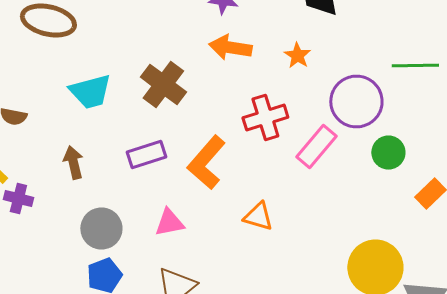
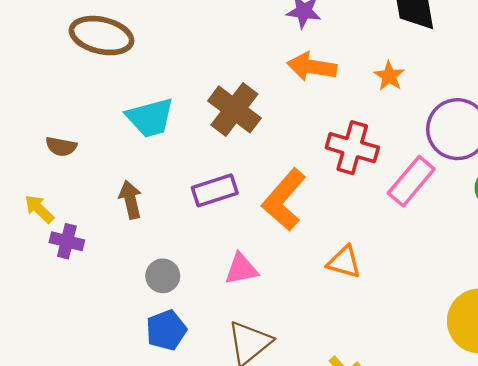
red cross: (265, 118) -> (352, 148), turned 33
gray circle: (101, 228) -> (163, 276), size x0.7

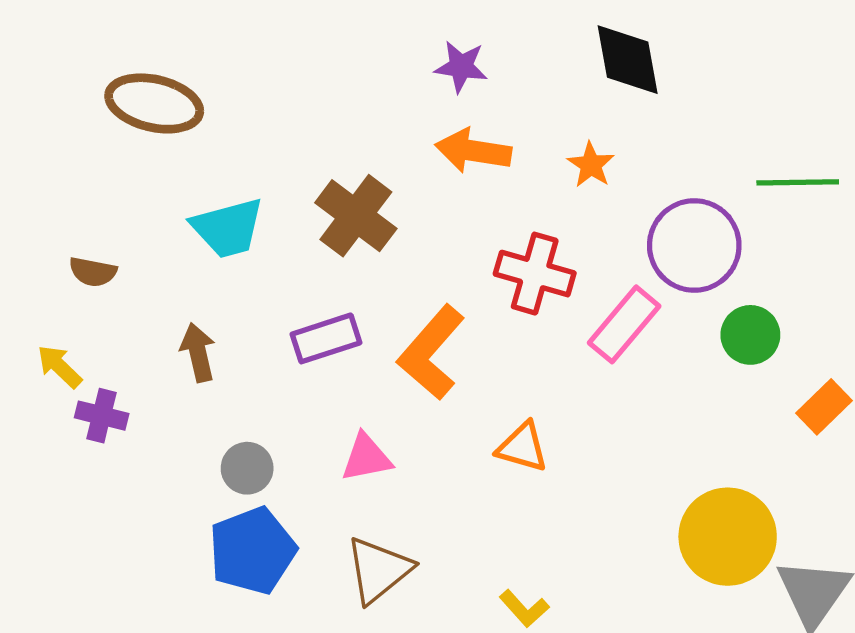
blue pentagon: (166, 330) -> (252, 551), size x1.4

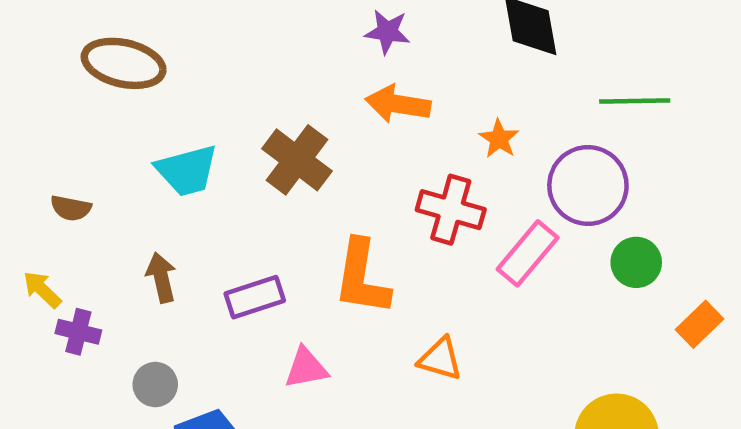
orange star: (591, 165) -> (499, 139), moved
green line: (798, 182) -> (635, 101), moved
purple rectangle: (326, 338) -> (255, 297), moved
orange L-shape: (431, 352) -> (362, 277), turned -32
gray circle: (247, 468) -> (155, 385), moved

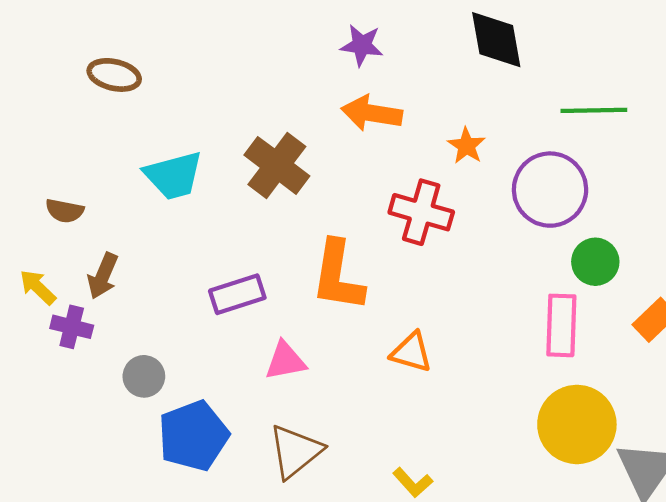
brown ellipse: (124, 63) -> (114, 75), size x0.7
pink rectangle: (528, 253) -> (561, 325), moved, turned -38
brown arrow: (161, 277) -> (103, 276), moved, turned -144

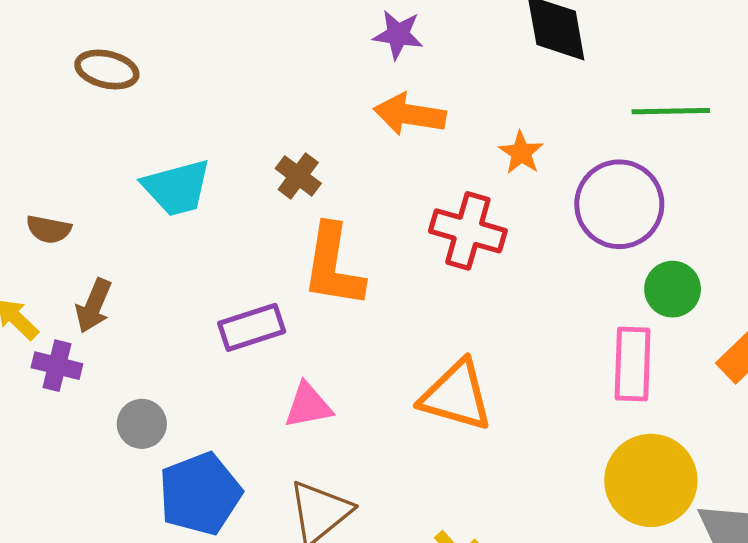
brown cross: (277, 165) -> (298, 176), size x0.6
orange L-shape: (338, 276) -> (333, 266), moved
orange triangle: (411, 352) -> (456, 396), size x1.5

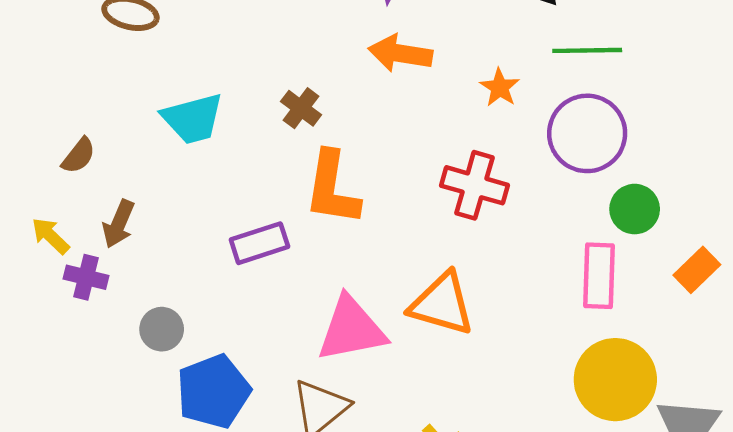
green line: (671, 111) -> (587, 50), moved
brown semicircle: (49, 229) -> (79, 156), turned -63
red cross: (468, 231) -> (474, 185), moved
pink triangle: (308, 406) -> (351, 329), moved, size x1.6

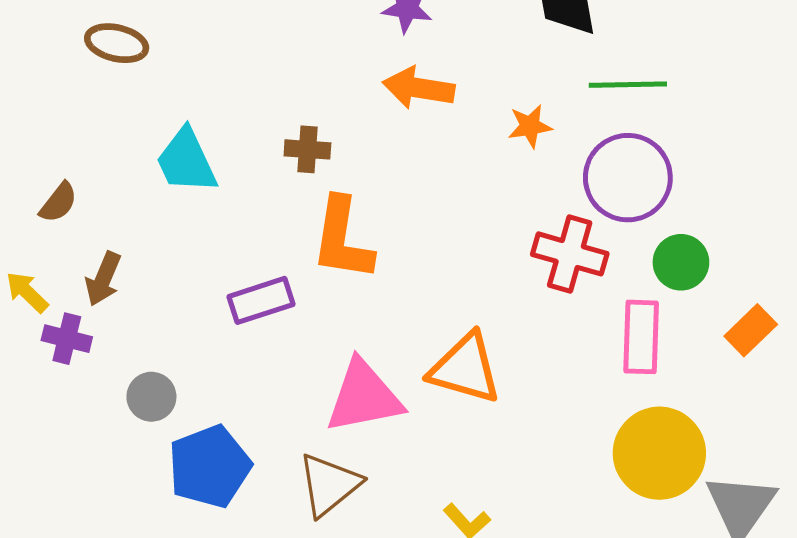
orange star: (500, 87) -> (530, 126), turned 30
brown cross: (301, 108) -> (307, 149), turned -33
cyan trapezoid: (193, 119) -> (186, 161), turned 80
red cross: (474, 185) -> (570, 254), moved

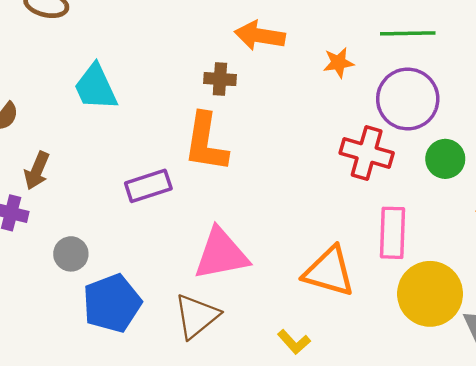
brown cross: (307, 149) -> (220, 79), moved
pink rectangle: (641, 337) -> (392, 233), moved
orange triangle: (465, 368) -> (329, 272), moved

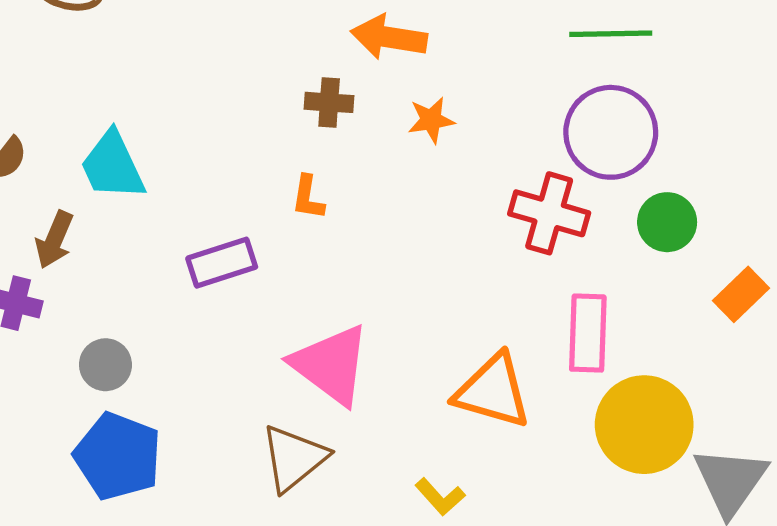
orange star: (338, 63) -> (431, 120), moved
cyan trapezoid: (96, 87) -> (113, 166), moved
orange L-shape: (206, 142) -> (308, 197), size x0.5
pink triangle: (221, 254) -> (331, 365), turned 48
blue pentagon: (112, 303) -> (118, 456), moved, turned -30

